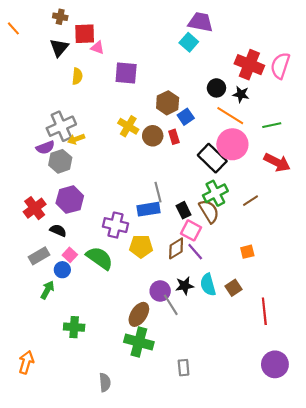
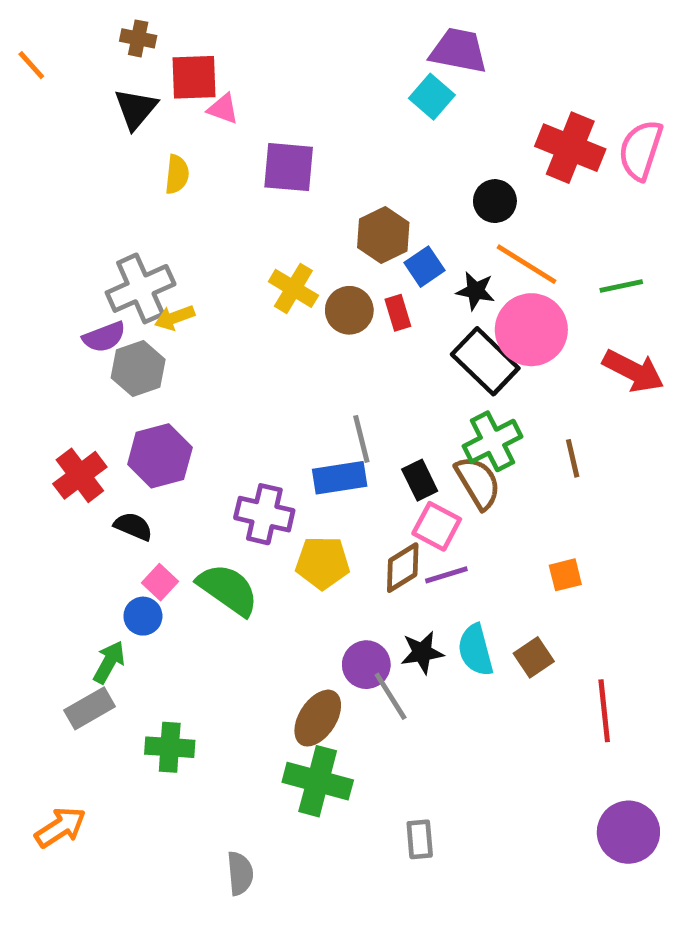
black star: (241, 94) -> (476, 291), moved
brown line: (250, 201) -> (573, 458), turned -70
purple line: (195, 252) -> (446, 575), turned -66
gray rectangle: (39, 256) -> (90, 708), moved
orange arrow: (26, 362) -> (60, 827), turned 40

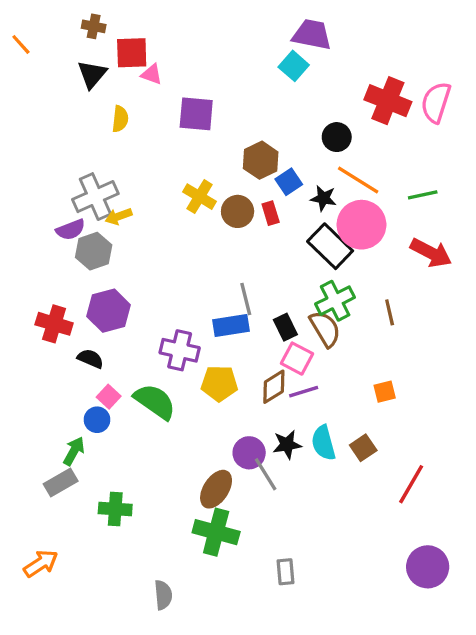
red cross: (80, 475) -> (54, 324), turned -36
red line: (604, 711) -> (411, 484), turned 36

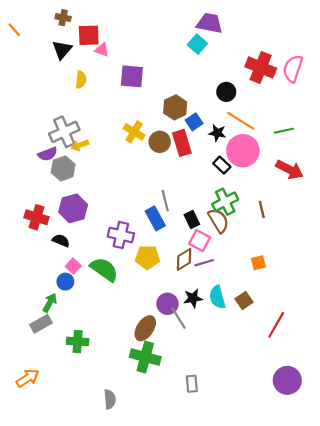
red rectangle: (271, 213) -> (182, 143), size x1.6
black rectangle: (330, 246) -> (222, 165), size x0.6
blue rectangle: (231, 326) -> (155, 218), turned 70

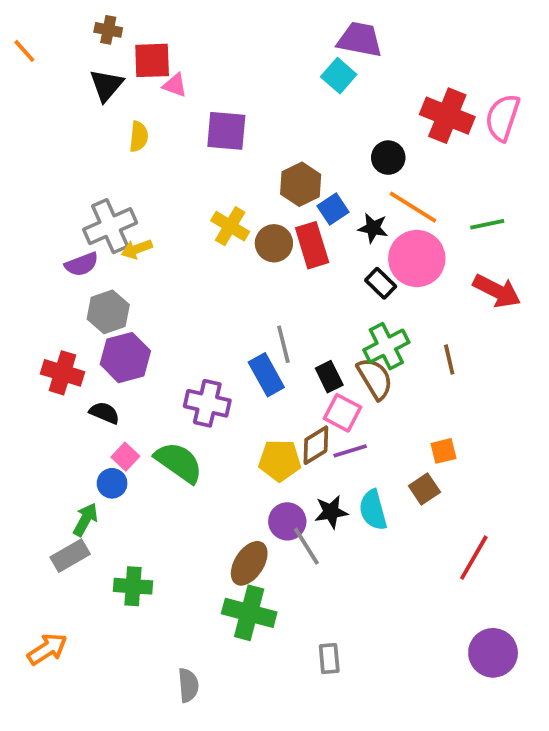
gray hexagon: (63, 168) -> (108, 312), moved
yellow pentagon: (147, 257) -> (280, 460), moved
brown square: (244, 300) -> (424, 489), moved

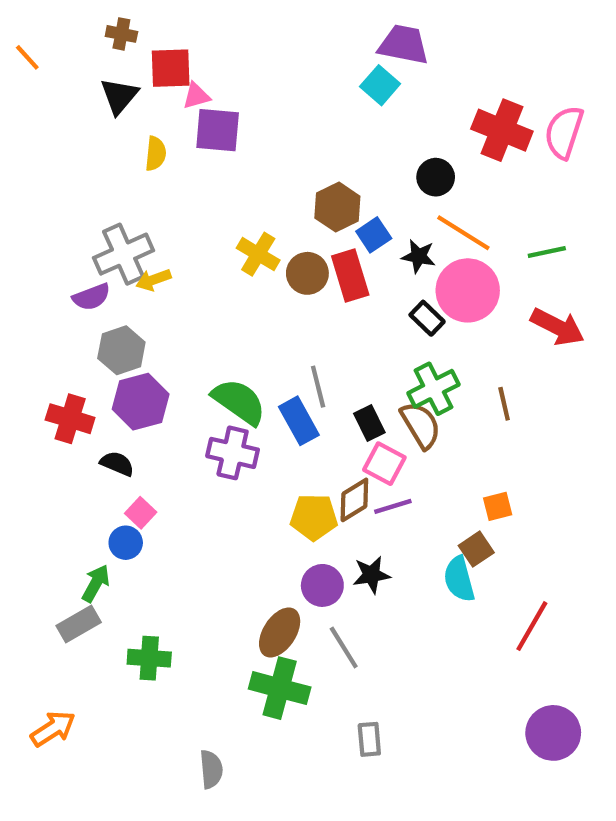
pink triangle: (175, 85) -> (196, 96), turned -36
purple square: (226, 131) -> (218, 130), moved
green semicircle: (179, 462) -> (239, 402), moved
cyan semicircle: (373, 510) -> (459, 579), moved
gray line: (306, 546) -> (344, 647), moved

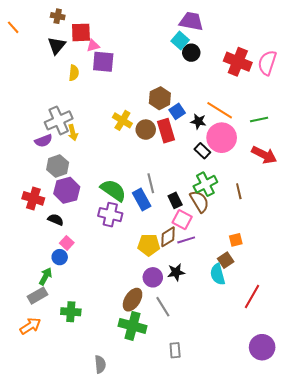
black circle: (436, 177) -> (191, 53), moved
yellow arrow: (153, 280) -> (73, 133), turned -84
orange arrow: (53, 729) -> (30, 326), moved

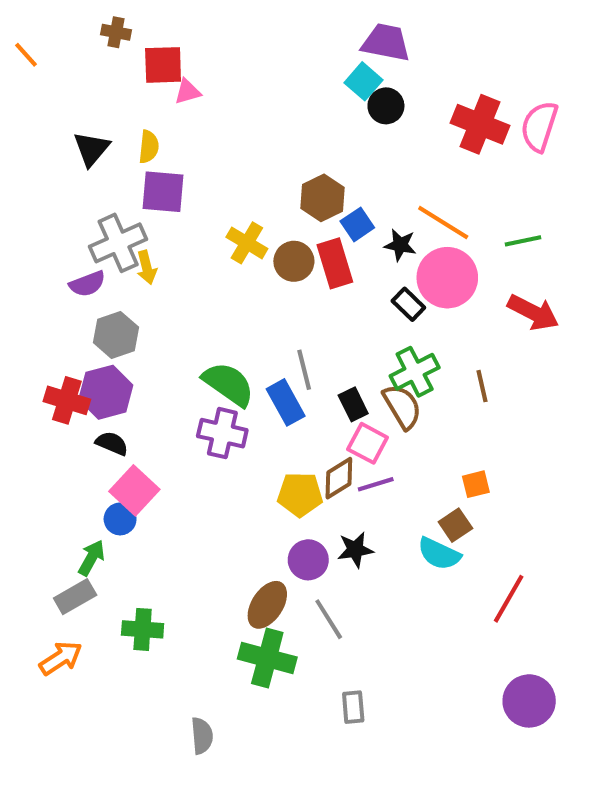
black triangle: (57, 46) -> (91, 149), moved
purple square: (103, 62) -> (163, 192), moved
purple hexagon: (67, 190) -> (106, 392), moved
pink square: (67, 243) -> (134, 490), size x1.6
cyan semicircle: (218, 274) -> (439, 554), turned -50

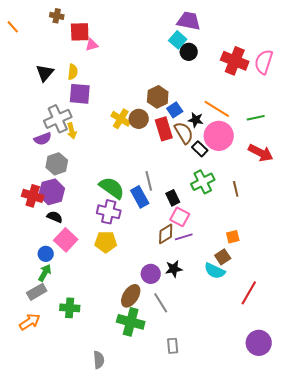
brown circle: (294, 261) -> (139, 119), moved
brown semicircle: (402, 406) -> (184, 133), moved
yellow pentagon: (300, 494) -> (106, 242), moved
blue circle: (120, 519) -> (46, 254), moved

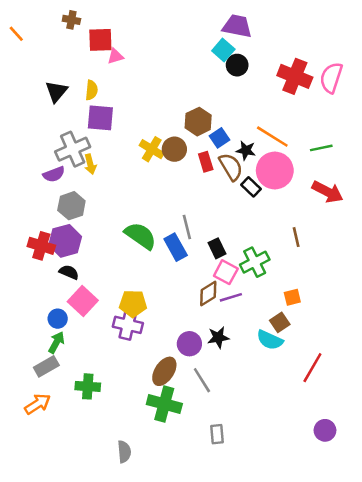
red rectangle: (164, 129) -> (206, 162), size x0.7
green cross: (203, 182) -> (255, 262), moved
purple cross: (109, 212) -> (128, 325), moved
purple circle: (259, 343) -> (325, 430), size x0.7

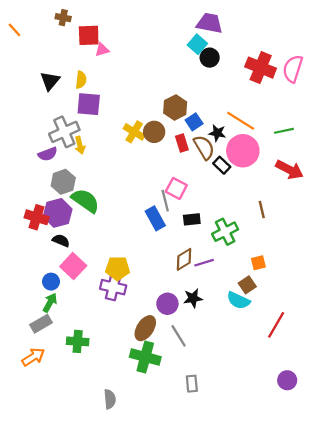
green semicircle: (140, 236) -> (85, 201), moved
black rectangle: (217, 248) -> (192, 219), turned -70
pink square: (226, 272) -> (176, 188), moved

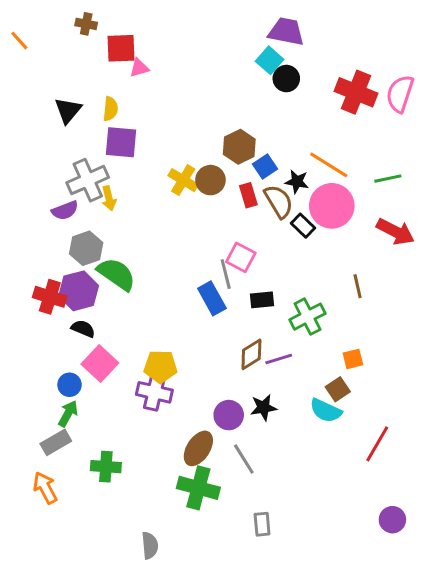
orange arrow: (33, 357) -> (45, 488), turned -85

